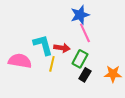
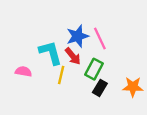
blue star: (80, 15) -> (78, 36), moved
red arrow: (62, 48) -> (73, 56), turned 42
pink semicircle: (20, 61) -> (23, 71), size x0.6

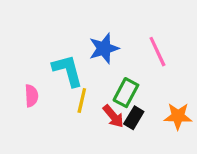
pink line: (100, 39) -> (157, 52), moved
red arrow: (73, 56) -> (113, 116), moved
pink semicircle: (23, 71) -> (31, 96), turned 77

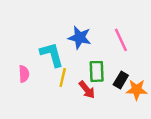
blue star: (104, 48) -> (80, 38), turned 30
green rectangle: (126, 93) -> (97, 71), turned -30
black rectangle: (134, 118) -> (121, 80), moved

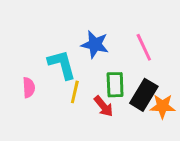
black rectangle: (121, 80) -> (144, 95), size x1.5

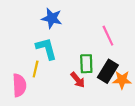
blue star: (95, 44) -> (52, 18), moved
pink semicircle: (29, 88) -> (19, 85), moved, size x1.5
yellow line: (75, 92) -> (36, 69), moved

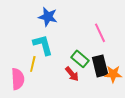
green rectangle: (86, 64) -> (80, 59), turned -48
black rectangle: (108, 71) -> (100, 66), turned -45

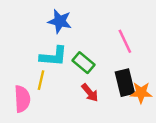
cyan L-shape: (43, 45) -> (53, 56), turned 110
green rectangle: (80, 59) -> (84, 63), moved

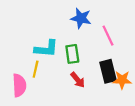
blue star: (60, 21) -> (81, 18), moved
green rectangle: (84, 63) -> (72, 54), turned 42

